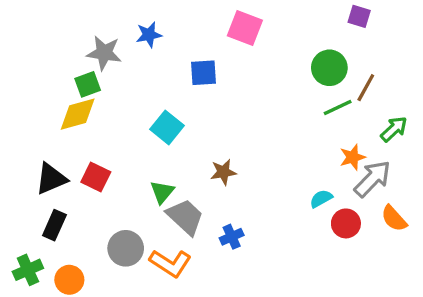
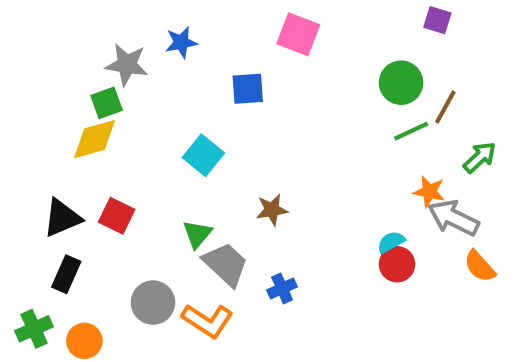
orange star: (353, 157) -> (429, 192), turned 30
gray arrow: (372, 179) -> (453, 218), turned -108
red circle: (346, 223) -> (397, 264), moved

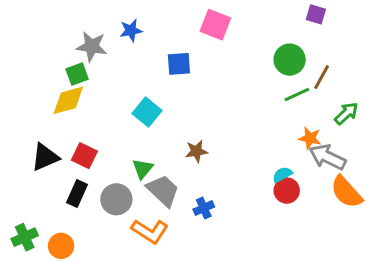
orange semicircle: (480, 266) -> (346, 192), size x1.4
black rectangle: (66, 274) -> (77, 193), moved
gray circle: (153, 303) -> (116, 199), moved

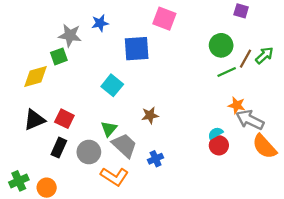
blue square: (179, 64) -> (137, 49), size x1.4
yellow diamond: (68, 100) -> (36, 76), moved
green arrow: (346, 113) -> (264, 55), moved

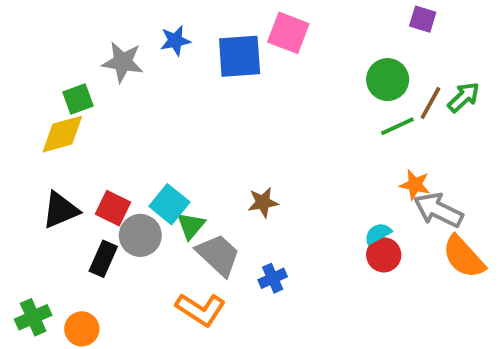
blue square: (137, 49) -> (240, 56), moved
green square: (59, 56) -> (78, 99), moved
cyan square: (112, 85) -> (169, 204), moved
gray circle: (89, 152) -> (140, 235), moved

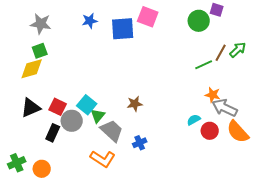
gray star: (123, 62) -> (41, 24), moved
green circle: (388, 80) -> (199, 21), moved
red circle: (384, 255) -> (210, 131), moved

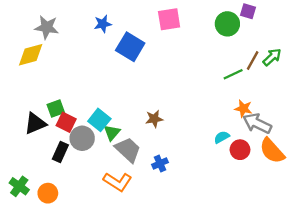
pink square: (148, 17) -> (169, 19), turned -30
blue square: (123, 29) -> (130, 47), moved, turned 35
green square: (40, 51) -> (56, 109), moved
yellow diamond: (32, 69) -> (31, 55), moved
green cross: (17, 163) -> (19, 186), turned -30

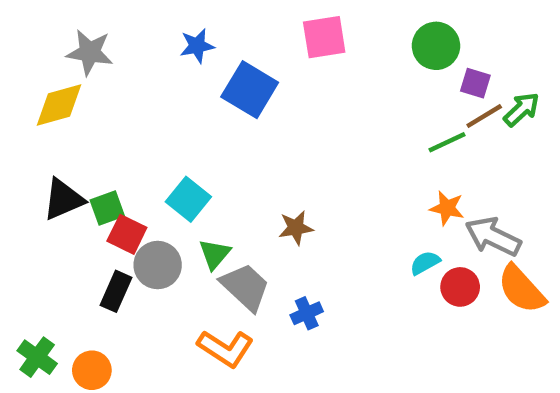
purple square: (248, 11) -> (475, 83), moved
brown line: (253, 60) -> (484, 116), turned 30
orange star: (243, 109) -> (447, 208), moved
cyan square: (99, 120) -> (188, 199), moved
black triangle: (35, 123) -> (63, 199), moved

